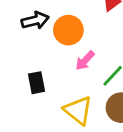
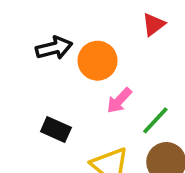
black rectangle: (37, 83) -> (56, 129), turned -55

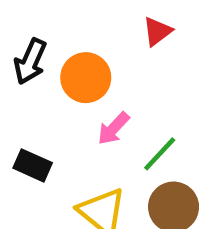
black arrow: (54, 48) -> (30, 61), turned 128

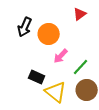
black rectangle: (33, 165) -> (37, 77), moved

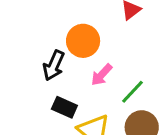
black arrow: (25, 27) -> (54, 66), moved

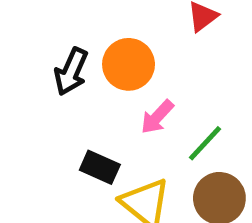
black arrow: (54, 66) -> (71, 72), moved

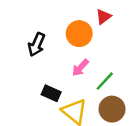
orange circle: (129, 64) -> (79, 34), moved

